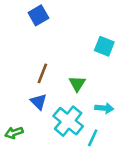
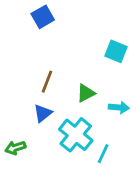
green triangle: (77, 84) -> (86, 93), turned 30
blue triangle: (38, 102) -> (43, 113), turned 36
cyan arrow: (104, 108) -> (119, 107), moved

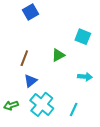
brown line: (47, 82) -> (24, 58), moved
green triangle: (86, 93) -> (58, 55), moved
cyan cross: (76, 135) -> (42, 104), moved

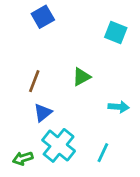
cyan square: (83, 37) -> (116, 33), moved
green arrow: (11, 105) -> (23, 158), moved

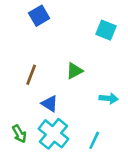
blue triangle: (43, 113) -> (50, 104), moved, turned -48
green arrow: (23, 158) -> (19, 134), moved, turned -102

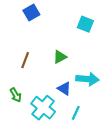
cyan arrow: (109, 98) -> (87, 79), size x1.5
blue triangle: (50, 104) -> (64, 89), moved
green arrow: (19, 134) -> (16, 95), moved

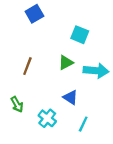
cyan square: (85, 24) -> (80, 35), moved
cyan arrow: (87, 79) -> (96, 71), moved
cyan cross: (43, 108) -> (47, 118), size x0.7

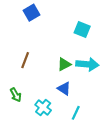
cyan square: (80, 35) -> (82, 30), moved
green triangle: (66, 63) -> (64, 64), moved

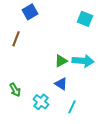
cyan square: (82, 30) -> (85, 19), moved
brown line: (25, 60) -> (16, 39), moved

